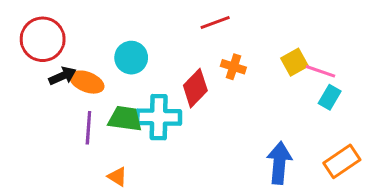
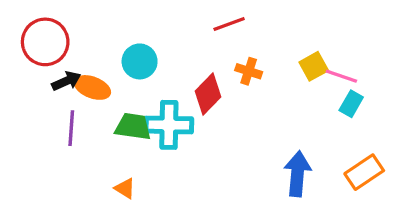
purple line: (88, 128) -> (71, 128), moved

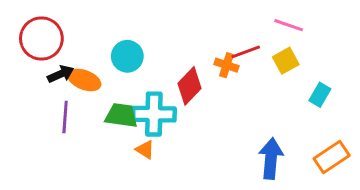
red line: (229, 24) -> (246, 52), moved
pink line: (341, 76) -> (289, 25), moved
orange triangle: (125, 188) -> (145, 150), moved

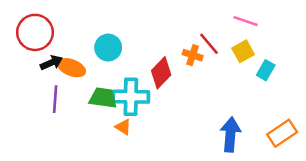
red line: (246, 52) -> (209, 44), turned 70
cyan rectangle: (320, 95) -> (266, 70), moved

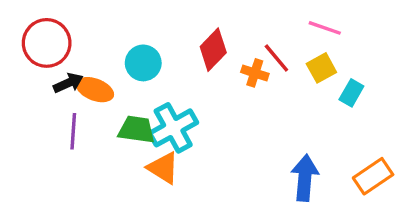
red diamond: (161, 73) -> (213, 50), moved
cyan cross: (131, 97) -> (173, 128), turned -30
orange triangle: (123, 127) -> (163, 168), size x1.5

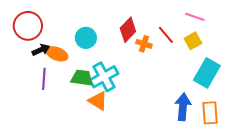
orange cross: (255, 73) -> (144, 44), moved
cyan rectangle: (351, 93) -> (207, 73), moved, size x1.8
orange rectangle: (373, 176) -> (210, 113), moved, turned -60

